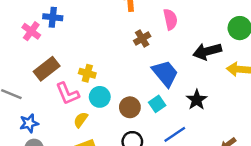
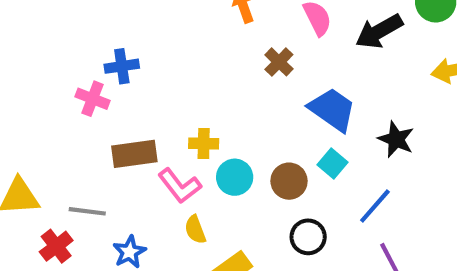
black arrow: (207, 51) -> (379, 31), moved
brown rectangle: (47, 69) -> (134, 154), turned 45
yellow semicircle: (81, 120) -> (195, 230), moved, turned -42

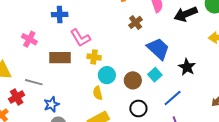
pink cross: (93, 99) -> (29, 39), moved
pink L-shape: (180, 186) -> (80, 38), moved
yellow semicircle: (195, 230) -> (98, 93), moved

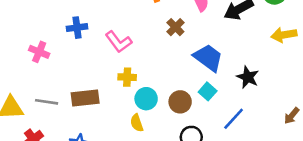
pink L-shape: (80, 38) -> (119, 42), moved
pink cross: (29, 39) -> (39, 52), moved
brown rectangle: (60, 58) -> (85, 98), moved
gray line: (34, 82) -> (47, 102), moved

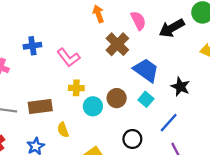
brown cross: (175, 27) -> (117, 44), size x1.5
brown circle: (180, 102) -> (117, 98), moved
yellow semicircle: (137, 123) -> (63, 130), moved

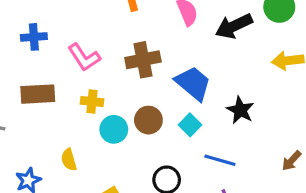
brown cross: (117, 44) -> (143, 60), moved, turned 30
brown rectangle: (40, 107) -> (38, 94), moved
blue line: (169, 123) -> (220, 160), turned 60

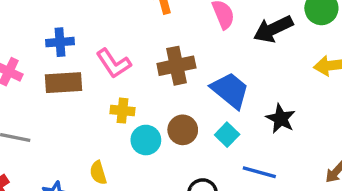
brown rectangle: (38, 94) -> (64, 83), moved

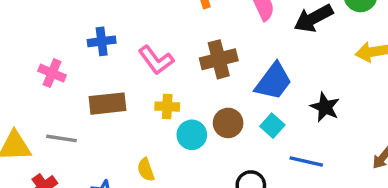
brown rectangle: (64, 83) -> (107, 104), moved
blue trapezoid: (230, 90) -> (273, 81), turned 90

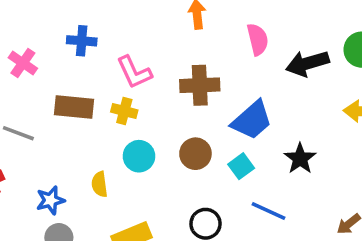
yellow cross: (167, 107) -> (124, 111), moved
cyan circle: (192, 135) -> (139, 156), moved

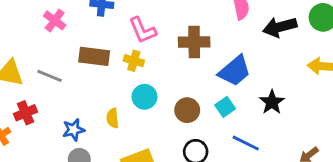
brown circle: (195, 154) -> (187, 110), moved

